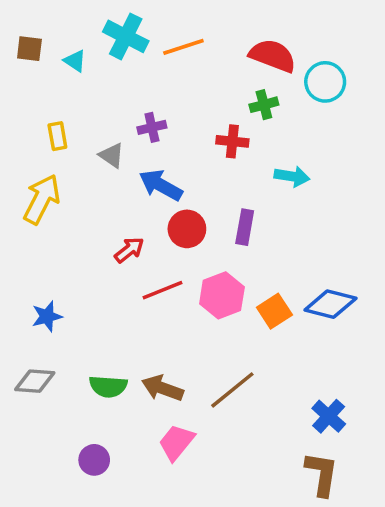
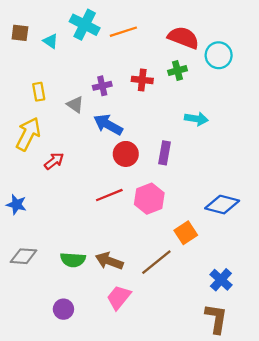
red cross: (232, 141) -> (142, 80), moved
red arrow: (129, 250) -> (54, 161), moved
orange square: (274, 311) -> (186, 233), moved
blue star: (47, 316) -> (16, 205), moved, turned 30

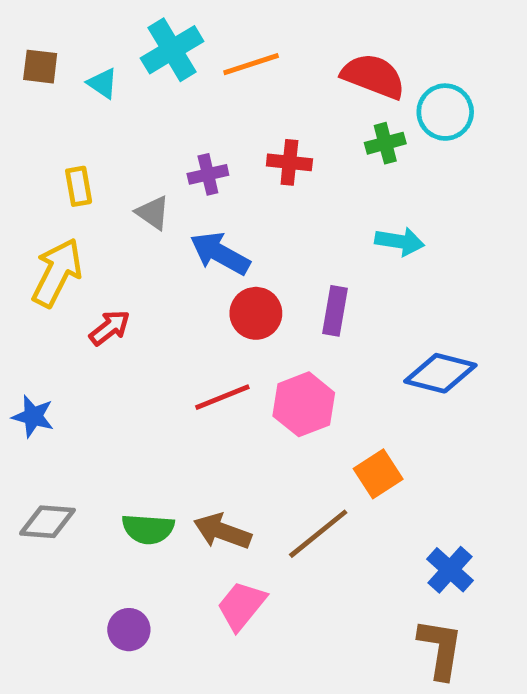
cyan cross: (85, 25) -> (172, 50), turned 32
green cross: (177, 71) -> (385, 143), moved
blue diamond: (222, 205) -> (440, 373), moved

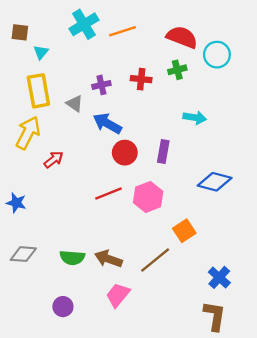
cyan triangle: (103, 83) -> (41, 52), moved, turned 35
green cross: (385, 143) -> (177, 70), moved
yellow rectangle: (79, 186) -> (38, 91), size x1.8

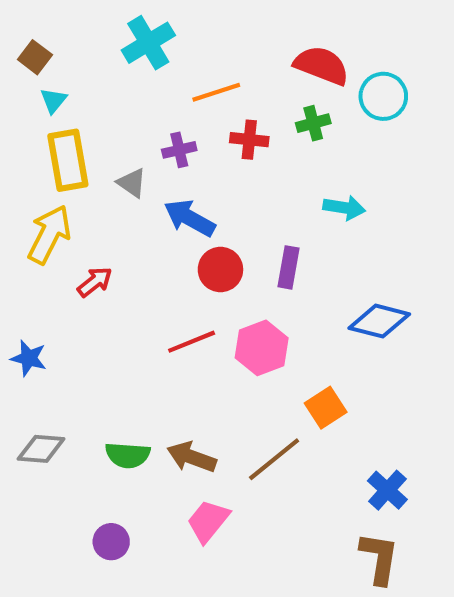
orange line: (122, 31) -> (216, 92), moved
brown square: (20, 32) -> (35, 57), turned 30
cyan triangle: (41, 52) -> (53, 100), moved

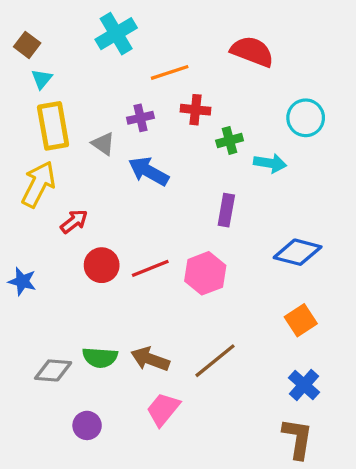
cyan circle: (383, 96) -> (306, 118), moved
green cross: (313, 123) -> (230, 140), moved
red circle: (220, 270) -> (102, 265), moved
orange square: (326, 408) -> (301, 320), moved
gray diamond: (41, 449) -> (53, 370), moved

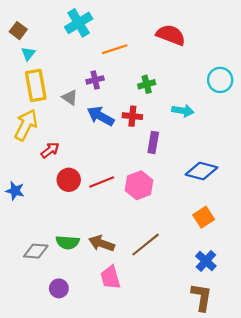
red cross: (196, 110) -> (132, 116), moved
cyan circle: (306, 118) -> (220, 80), moved
green cross: (230, 140) -> (147, 84), moved
pink trapezoid: (163, 409) -> (110, 277), turned -55

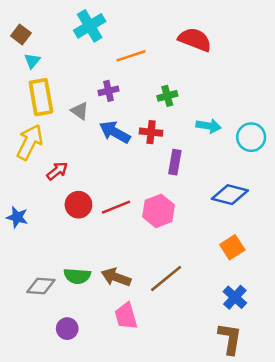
cyan circle: (220, 80) -> (251, 137), moved

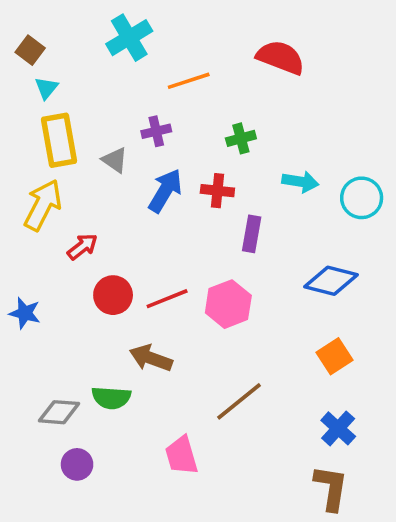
blue arrow: (115, 132) -> (165, 191), turned 92
brown arrow: (116, 277) -> (151, 358), moved
purple circle: (67, 329) -> (77, 464), moved

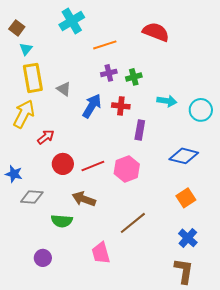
purple cross: (156, 131) -> (109, 73), moved
gray diamond: (59, 412) -> (32, 197), moved

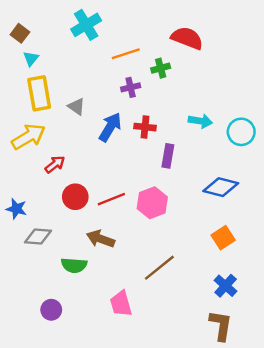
green cross: (134, 77) -> (161, 68), moved
yellow arrow: (24, 114) -> (28, 137), turned 32

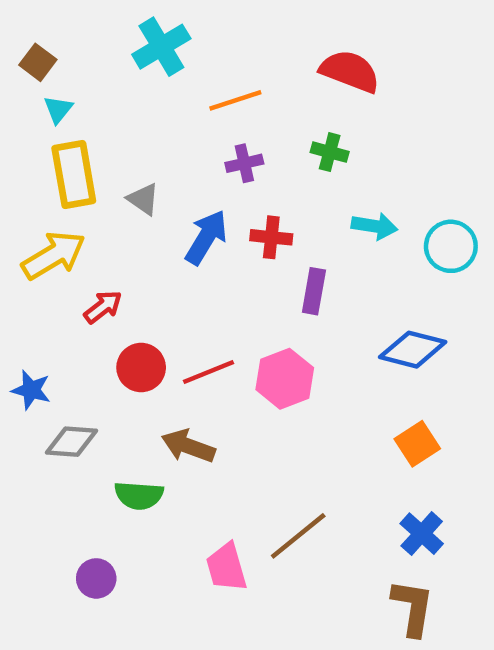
green cross: (161, 68) -> (330, 152), moved, turned 30
brown line: (159, 268) -> (298, 536), moved

